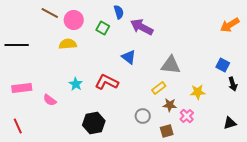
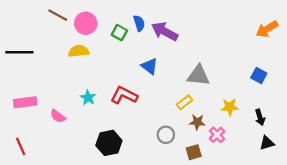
blue semicircle: (119, 12) -> (139, 23), moved
black arrow: (233, 84) -> (260, 117), moved

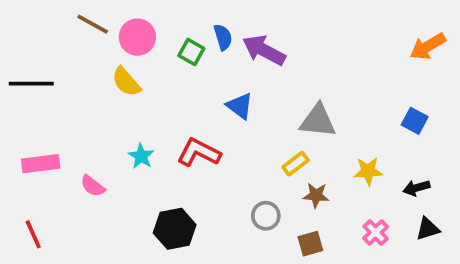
yellow semicircle: (79, 51) -> (126, 82), turned -126
black arrow: (260, 117) -> (417, 188), turned 91
pink cross: (217, 135) -> (376, 232), moved

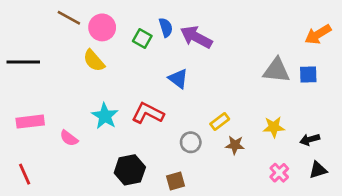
gray triangle: (318, 121) -> (276, 70), moved
blue square: (415, 121) -> (308, 74), moved, turned -30
cyan star: (141, 156) -> (105, 116), size x1.4
gray circle: (266, 216) -> (191, 142), moved
brown square: (310, 244) -> (175, 181), moved

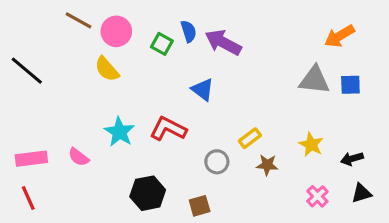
orange arrow: (318, 34) -> (339, 36), moved
black line: (23, 62) -> (27, 71), turned 40
pink rectangle: (30, 122) -> (31, 159), moved
yellow star: (274, 127) -> (311, 145), turned 30

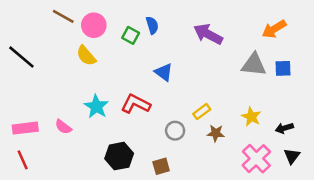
purple arrow: (223, 42) -> (208, 34), moved
black triangle: (361, 193) -> (292, 156), turned -36
pink cross: (317, 196) -> (256, 159), size x1.6

